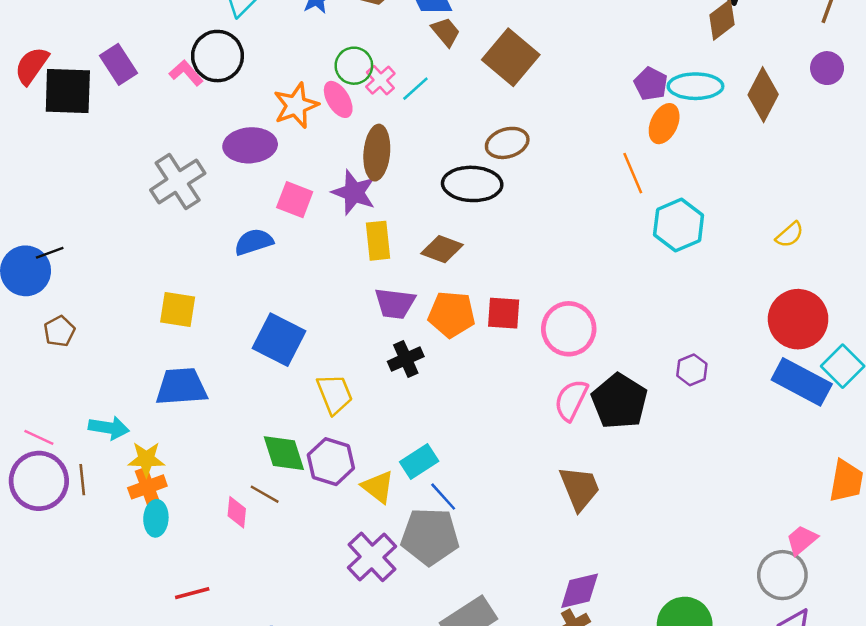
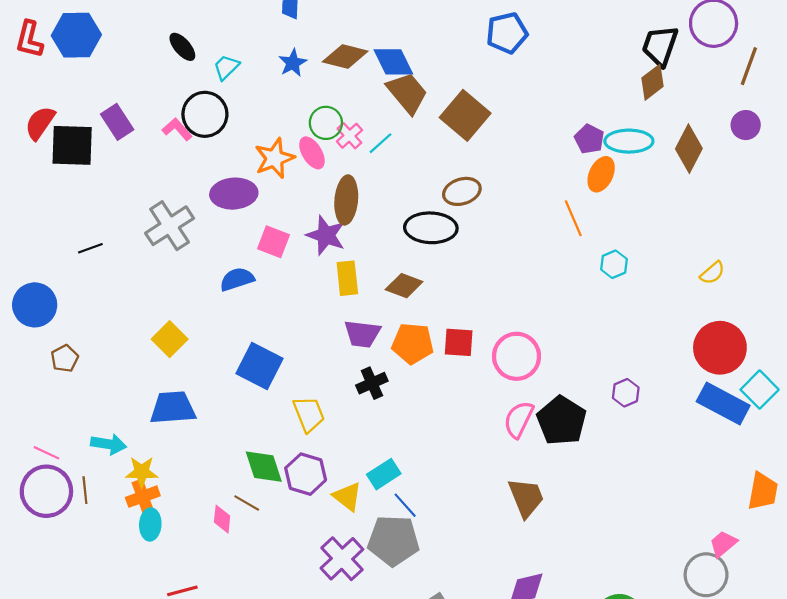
brown trapezoid: (446, 32) -> (407, 93), size x1.6
cyan hexagon: (679, 225) -> (614, 264), size x0.6
black line: (50, 253) -> (90, 248), moved
yellow square: (178, 309) -> (170, 339), turned 36

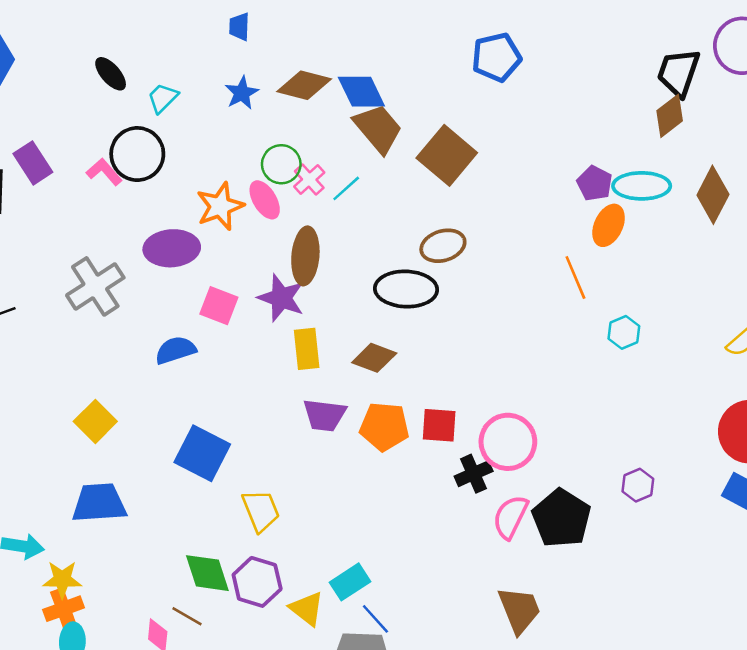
black cross: (372, 383) -> (474, 474), moved

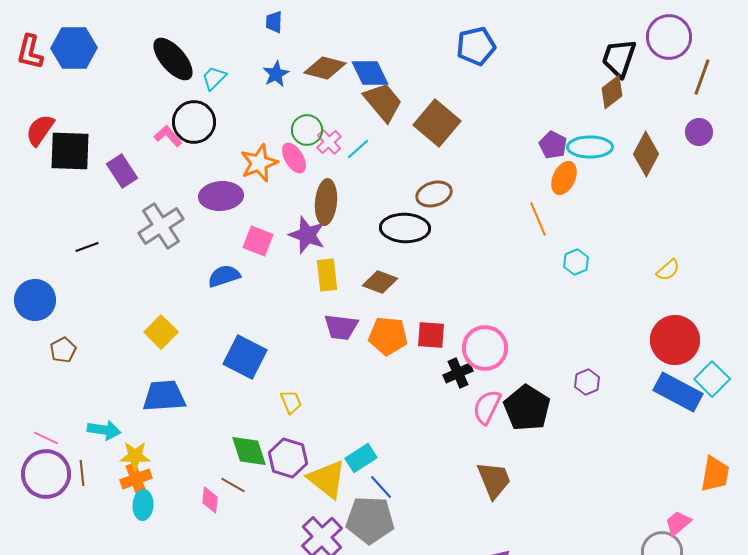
black ellipse: (111, 74) -> (173, 59), size x1.6
purple rectangle: (33, 163) -> (122, 171), moved
yellow trapezoid: (261, 511) -> (291, 402), size x0.7
yellow triangle: (307, 609) -> (327, 479), size x1.4

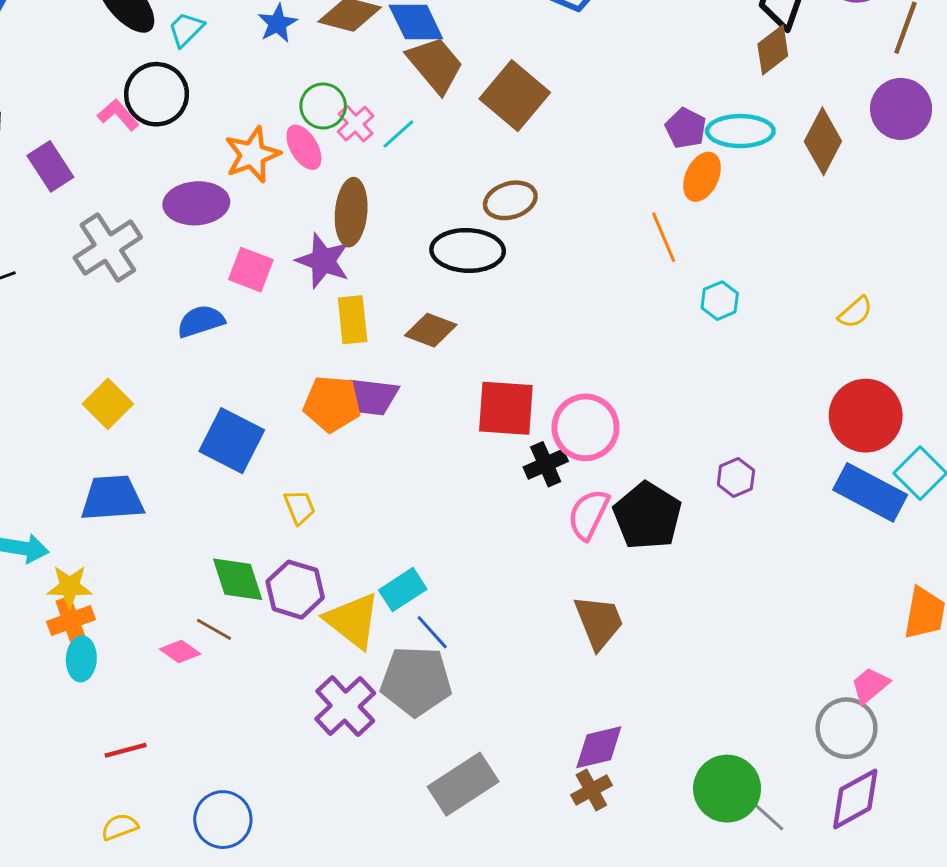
purple circle: (699, 132) -> (901, 109), size x1.5
red square: (431, 335) -> (506, 408), size x1.4
orange pentagon: (388, 336) -> (332, 404), moved
pink diamond: (210, 500) -> (180, 651), turned -60

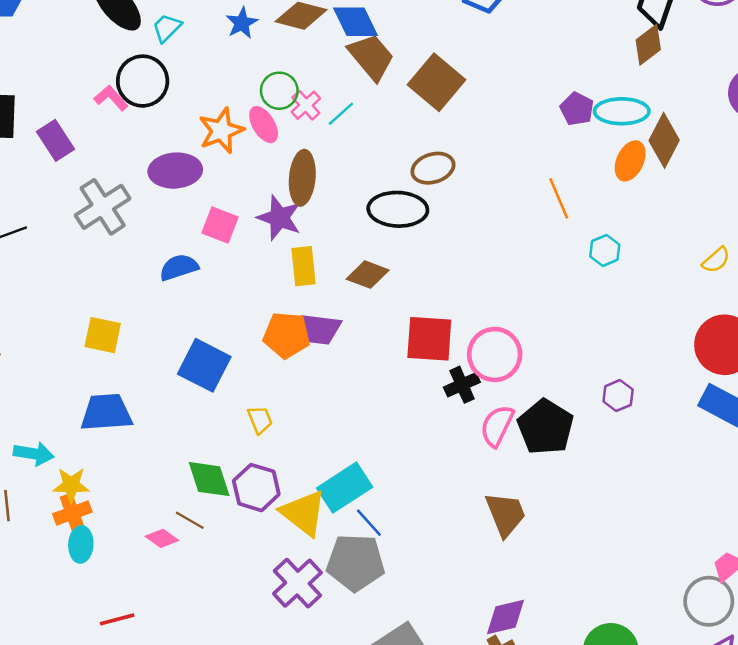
brown diamond: (823, 141) -> (664, 140), moved
orange ellipse: (702, 177) -> (630, 161), moved
yellow square: (108, 404) -> (103, 335), turned -33
cyan rectangle: (403, 590) -> (345, 488), size x1.4

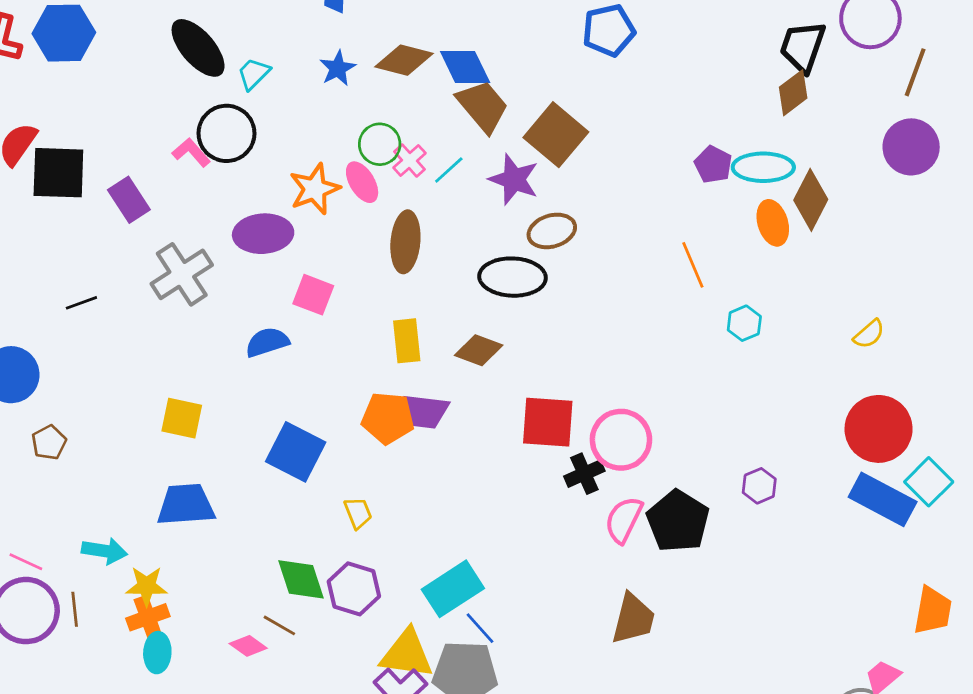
orange ellipse: (630, 161) -> (773, 223), turned -42
purple star: (279, 218) -> (514, 179), moved
yellow triangle: (303, 513) -> (407, 654), moved, turned -30
brown trapezoid: (506, 514) -> (633, 619), turned 36

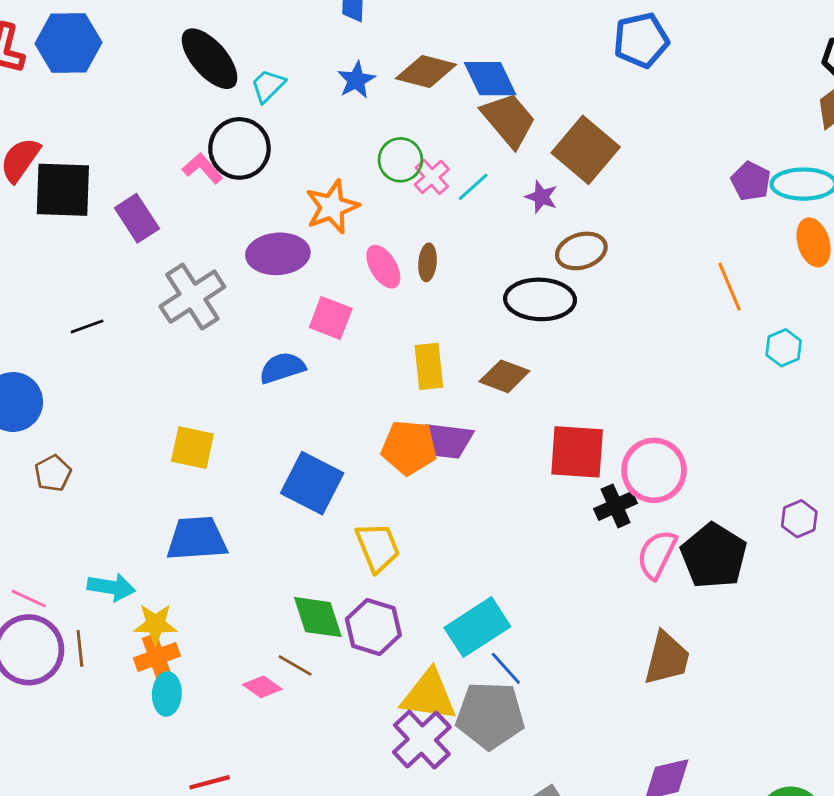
purple star: (514, 179) -> (541, 197), size x0.6
pink ellipse: (362, 182) -> (383, 267), moved
brown ellipse: (405, 242) -> (427, 262), size x0.6
yellow trapezoid: (358, 513) -> (378, 547), size x1.5

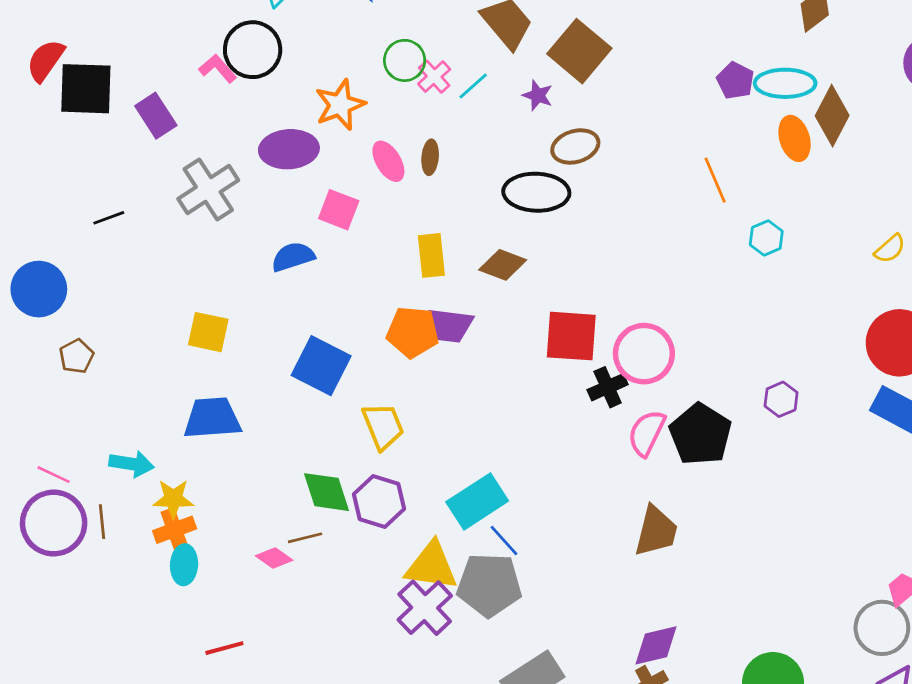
brown line: (295, 665) -> (305, 538), turned -44

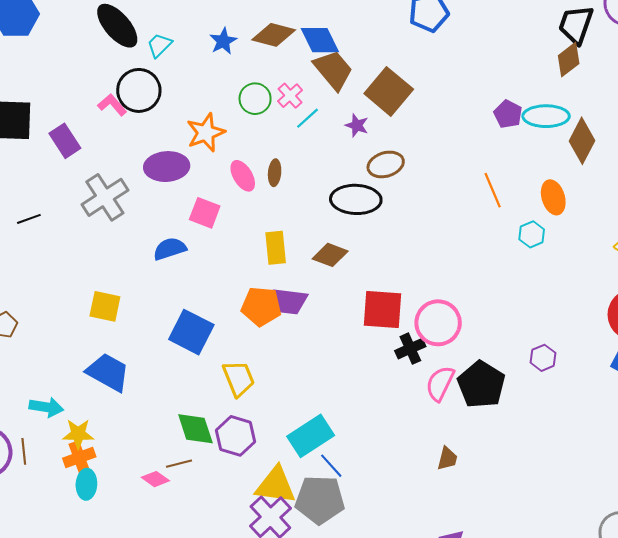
pink cross: (434, 77) -> (290, 96), moved
orange ellipse: (795, 138) -> (553, 197), moved
blue trapezoid: (212, 418) -> (108, 372), turned 33
brown trapezoid: (656, 531) -> (447, 459), size x0.6

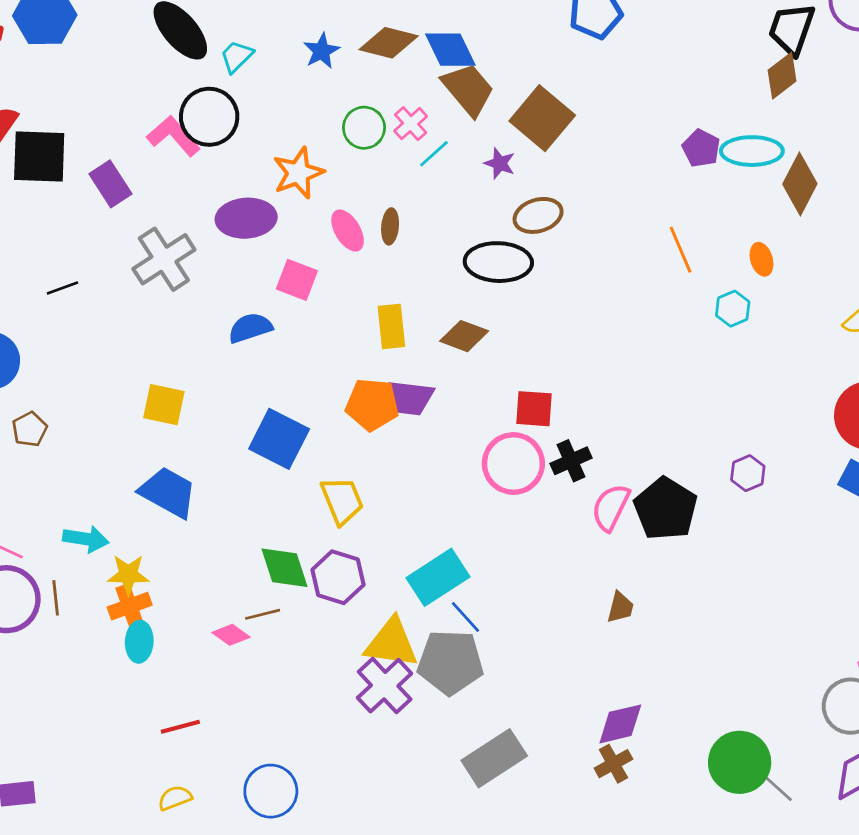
pink L-shape: (112, 105) -> (173, 136), size x1.4
orange ellipse: (553, 197) -> (761, 259), size x0.7
red square: (383, 309) -> (534, 409), size x0.7
pink circle: (438, 323) -> (513, 464), moved

